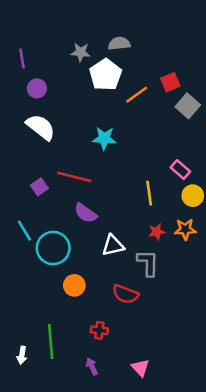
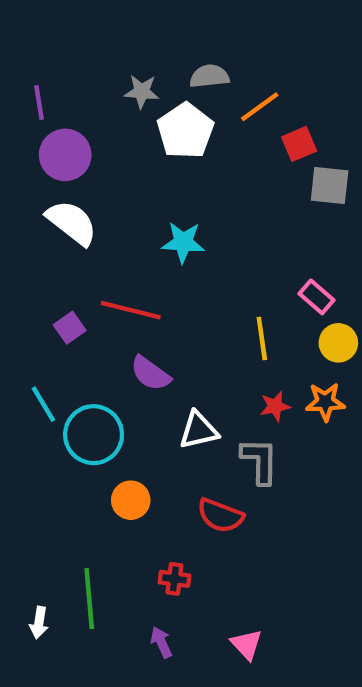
purple circle: (37, 88) -> (65, 155), size x1.5
orange line: (137, 95) -> (260, 107), moved
gray square: (188, 106) -> (330, 185), turned -35

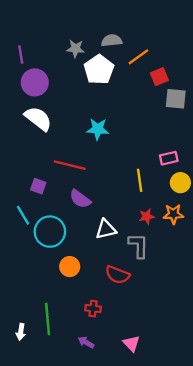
pink rectangle: (317, 297) -> (169, 158), turned -54
purple square: (70, 328) -> (38, 186), moved, turned -35
purple arrow: (161, 642) -> (86, 342), turned -35

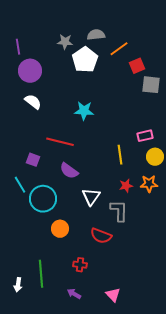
white semicircle: (38, 119) -> (33, 102), size x0.7
white triangle: (106, 229) -> (91, 197), turned -42

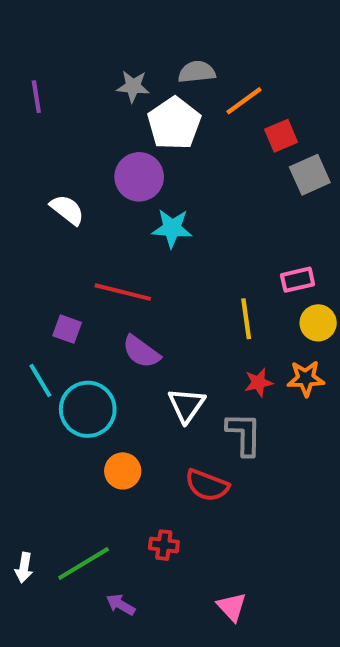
purple circle: (30, 71) -> (139, 177), moved
gray square: (151, 85) -> (310, 175), turned -30
green line: (41, 274) -> (84, 564), turned 64
white arrow: (18, 285) -> (24, 568), moved
purple arrow: (74, 294) -> (121, 605), moved

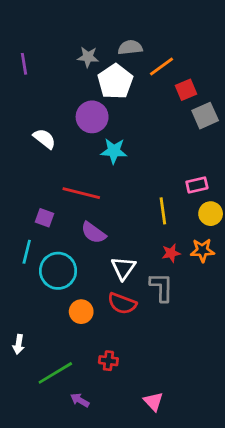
cyan line: (40, 380) -> (27, 252), turned 45
red semicircle: (207, 485) -> (122, 303), moved
white arrow: (24, 568) -> (19, 344), moved

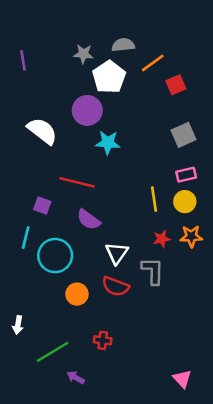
gray square: (205, 116) -> (184, 135), moved
white semicircle: (44, 139) -> (42, 131), size x1.4
yellow circle: (211, 214) -> (185, 202), moved
pink triangle: (153, 402) -> (182, 379), moved

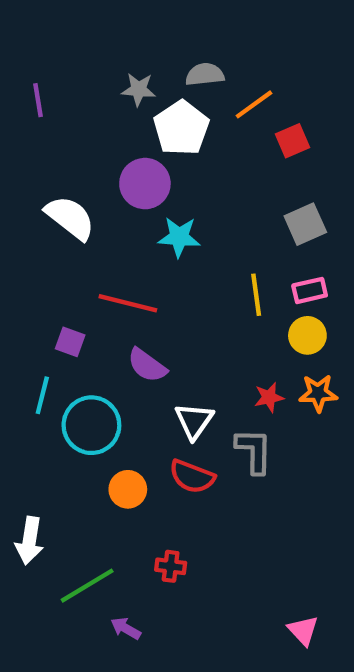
yellow line: (154, 199) -> (256, 295), moved
white arrow: (18, 325) -> (29, 541), size x1.5

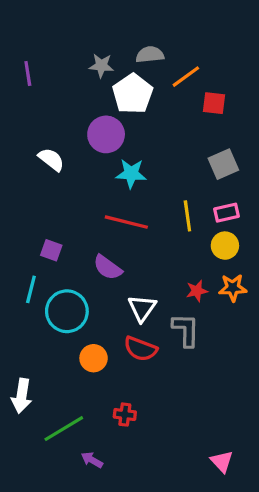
red square: (292, 141) -> (214, 103), turned 30
white semicircle: (70, 218) -> (51, 159), size x0.7
red line: (128, 303) -> (126, 222), moved

